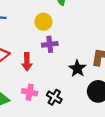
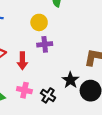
black star: (77, 69) -> (70, 80), moved

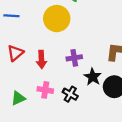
yellow circle: (39, 22) -> (57, 19), size x1.5
purple cross: (45, 44) -> (74, 58), moved

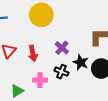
purple cross: (74, 58) -> (62, 48), turned -32
black cross: (70, 94) -> (61, 72), moved

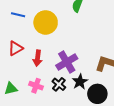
yellow circle: (41, 15) -> (46, 22), moved
purple cross: (62, 48) -> (67, 62), size x1.5

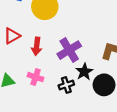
black cross: (59, 84) -> (66, 85), moved, turned 32

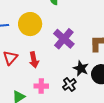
purple cross: (69, 50) -> (64, 39), moved

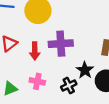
purple cross: (64, 39) -> (61, 44), moved, turned 35

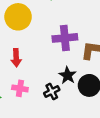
purple cross: (61, 44) -> (65, 38), moved

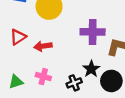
red arrow: (16, 58) -> (43, 46), turned 78

